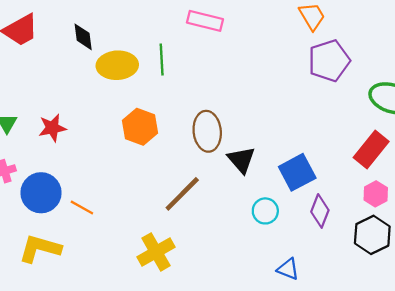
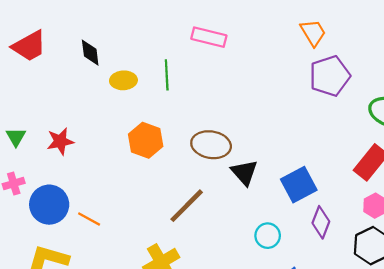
yellow ellipse: (117, 65) -> (123, 80), size x0.7
brown ellipse: (207, 131) -> (211, 145), turned -75
cyan circle: (265, 211) -> (268, 236), moved

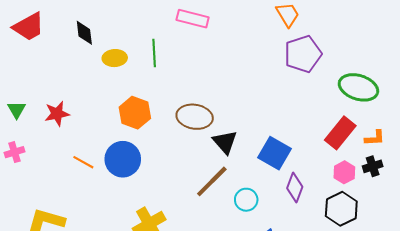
blue square: (299, 185) -> (275, 153), turned -32
blue circle: (49, 205) -> (123, 159), moved
brown line: (187, 206) -> (212, 181), moved
orange line: (89, 219) -> (83, 162), moved

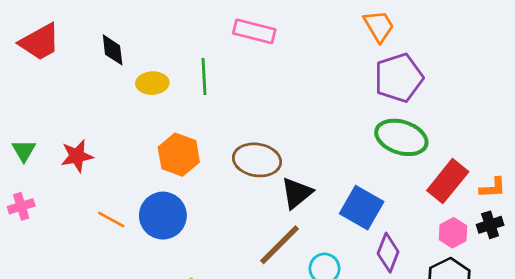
green ellipse: (358, 87) -> (401, 137), moved
black triangle: (225, 142) -> (297, 193), turned 32

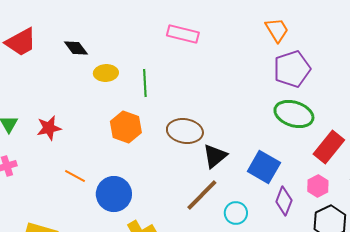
black diamond: (113, 50) -> (76, 48), turned -30
green line: (204, 76) -> (145, 83), moved
blue circle: (163, 216) -> (114, 194), moved
pink hexagon: (453, 233) -> (318, 186), moved

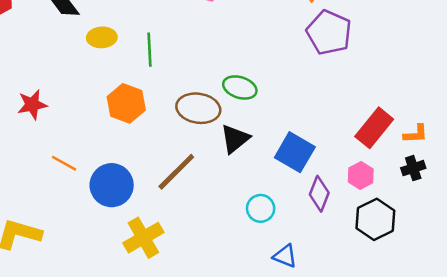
purple pentagon: (292, 69) -> (329, 33), turned -30
green ellipse: (294, 114) -> (240, 87), moved, size x0.7
brown line: (202, 195) -> (176, 172), moved

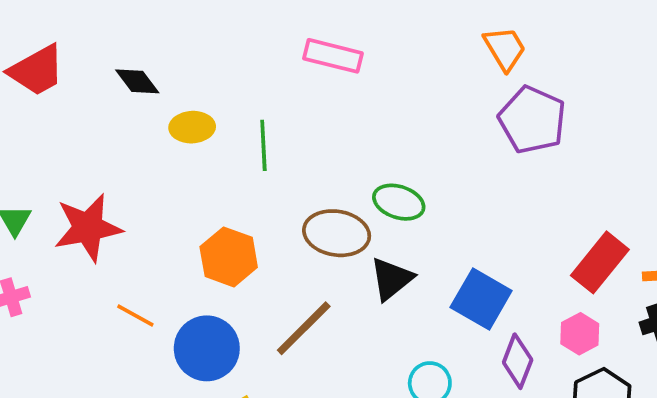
orange hexagon: (126, 103) -> (229, 257), moved
red star: (32, 105) -> (88, 228), size x1.5

